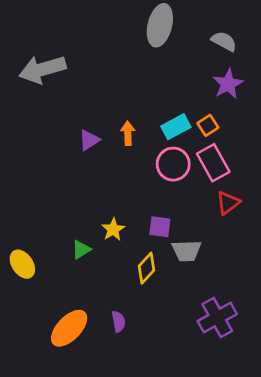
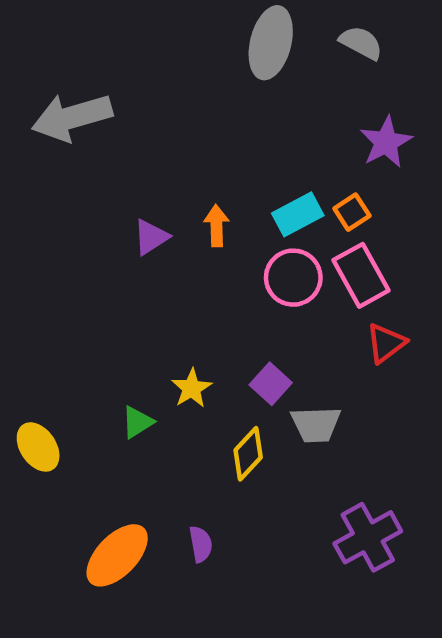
gray semicircle: (224, 41) -> (361, 43), moved
purple square: (160, 227) -> (271, 384), turned 35

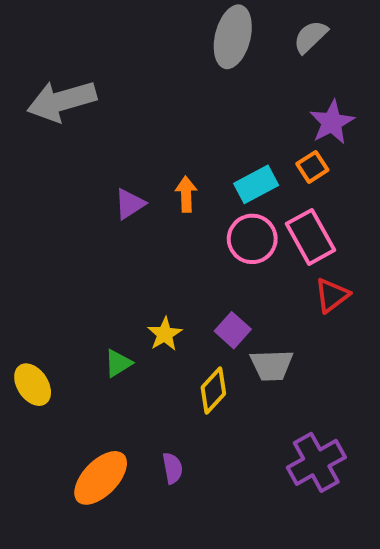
gray semicircle: (361, 43) -> (310, 37), turned -72
orange square: (352, 212) -> (312, 167), moved

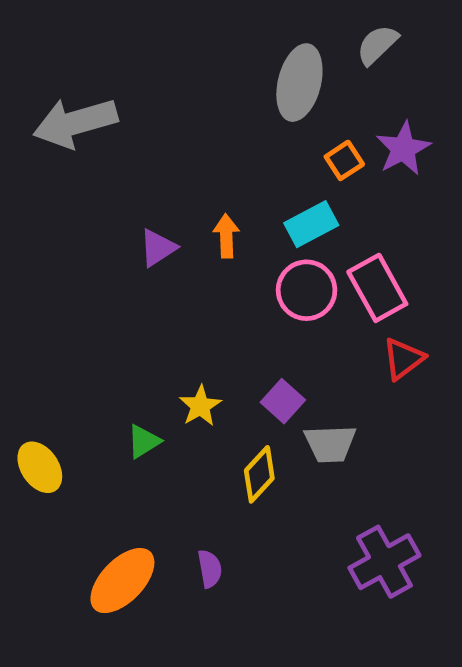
gray ellipse: (233, 37) -> (299, 83), moved
orange square: (312, 167) -> (344, 160), moved

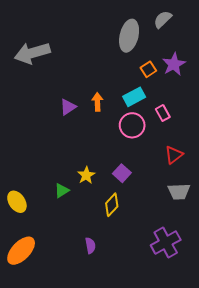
pink rectangle: (377, 288) -> (163, 113), moved, size x0.6
gray trapezoid: (330, 444) -> (179, 192), moved
orange ellipse: (122, 581) -> (21, 251), moved

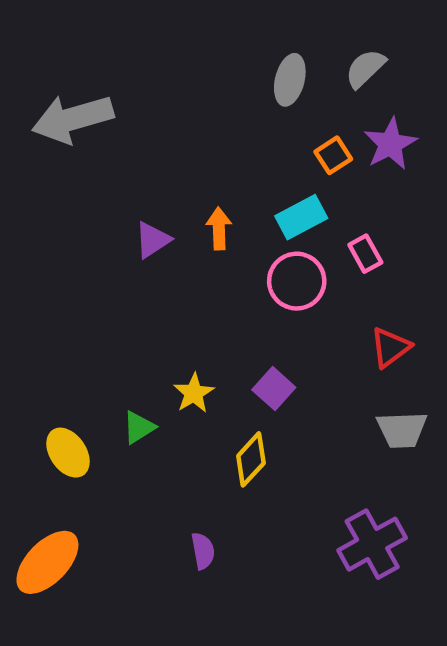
gray semicircle: (163, 19) -> (365, 68), moved
gray ellipse: (129, 36) -> (290, 80), size x0.7
yellow ellipse: (17, 202) -> (68, 453), moved

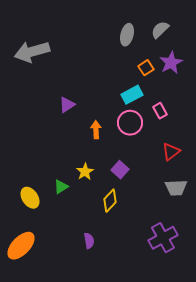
orange arrow: (219, 228) -> (96, 130), moved

